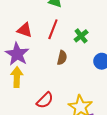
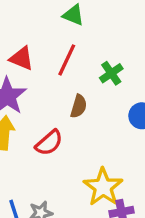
red semicircle: (45, 100) -> (49, 143), moved

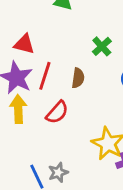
red line: (67, 60) -> (45, 76), moved

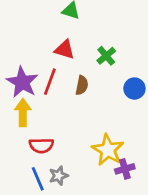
red triangle: (24, 44) -> (65, 50), moved
red semicircle: (57, 112) -> (41, 145), moved, turned 45

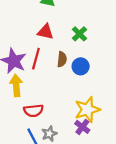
blue circle: (134, 89) -> (81, 66), moved
yellow star: (108, 150) -> (87, 110), turned 30
purple cross: (125, 169) -> (82, 127), moved, turned -32

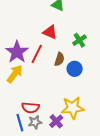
yellow arrow: (16, 85) -> (15, 74), turned 30
red semicircle: (33, 111) -> (30, 108), moved
purple cross: (82, 127) -> (56, 121), moved

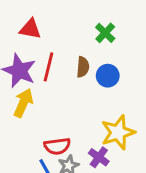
red triangle: (50, 32) -> (30, 29), moved

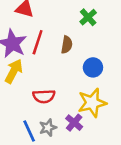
blue circle: (108, 76) -> (93, 67), moved
red semicircle: (57, 146) -> (44, 96), moved

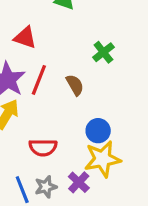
brown semicircle: (67, 45) -> (75, 85), turned -42
blue circle: (93, 67) -> (98, 131), moved

